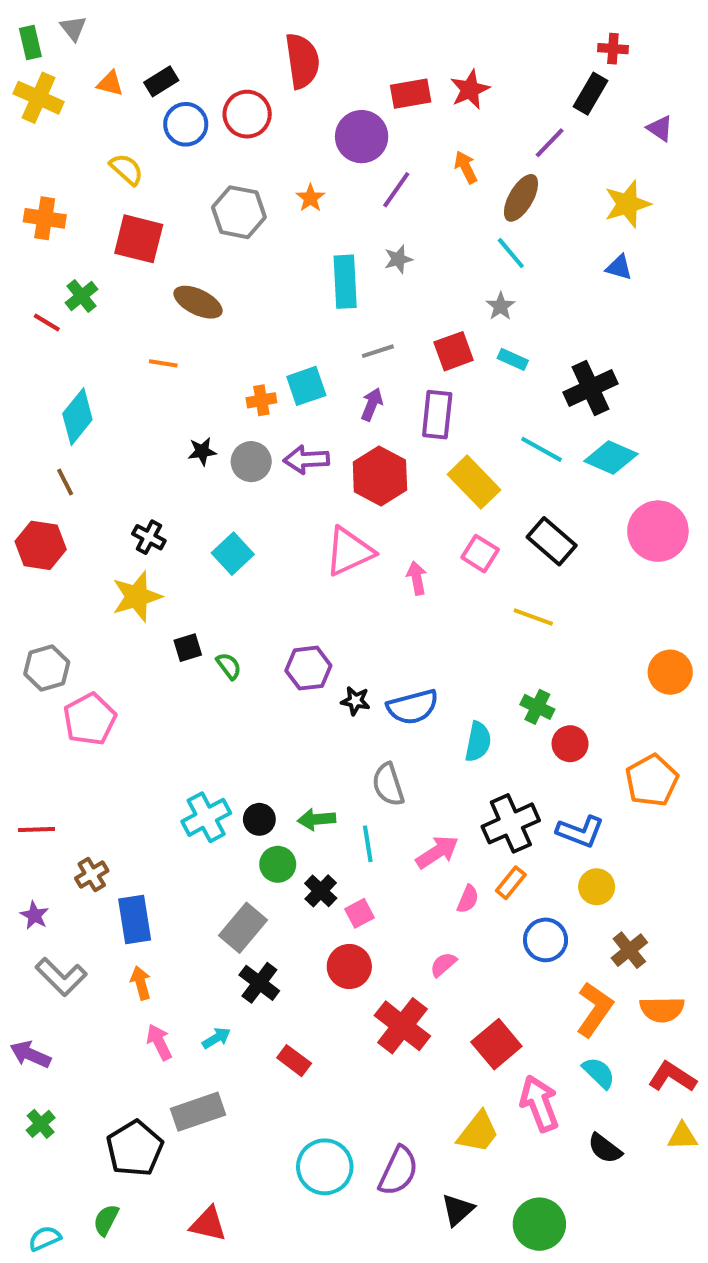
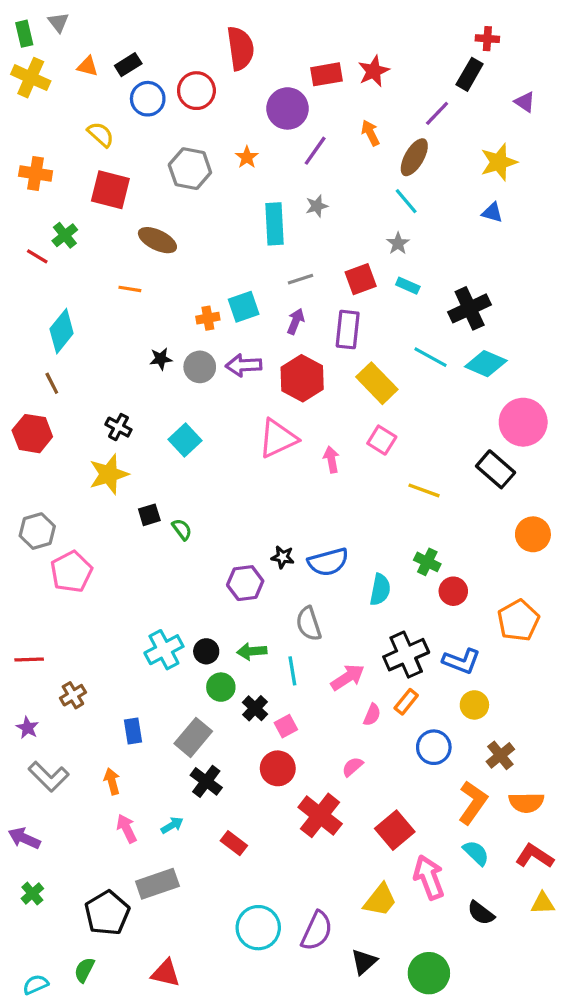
black rectangle: (552, 541) -> (496, 469), moved
purple hexagon: (308, 668) -> (245, 583), moved
blue rectangle: (135, 919) -> (133, 731), moved, size x0.7

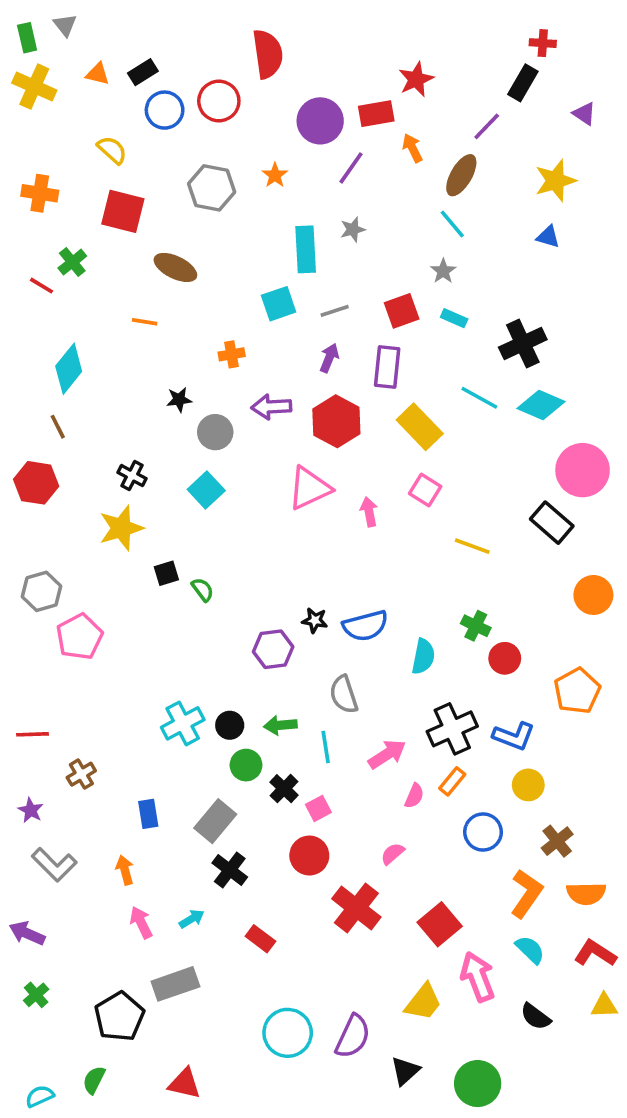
red rectangle: (327, 74) -> (376, 114), moved
cyan square: (244, 307) -> (279, 304), moved
gray circle: (200, 367) -> (215, 432), moved

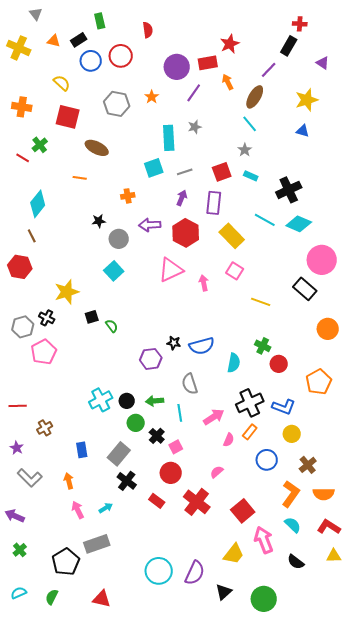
green rectangle: (27, 38) -> (100, 21), moved
red semicircle: (268, 54) -> (148, 30), size x0.6
black cross: (132, 476) -> (47, 318), moved
red rectangle: (260, 939) -> (157, 501), moved
cyan semicircle: (40, 1096) -> (19, 593), moved

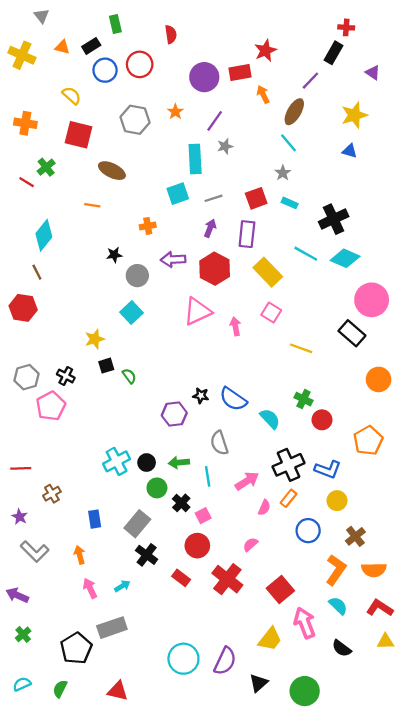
purple line: (194, 93) -> (215, 121), moved
yellow star: (67, 292) -> (95, 339), moved, size x0.7
black cross: (47, 318) -> (66, 376), moved
blue semicircle: (202, 346) -> (233, 399), turned 50
cyan semicircle: (234, 363) -> (270, 419), turned -54

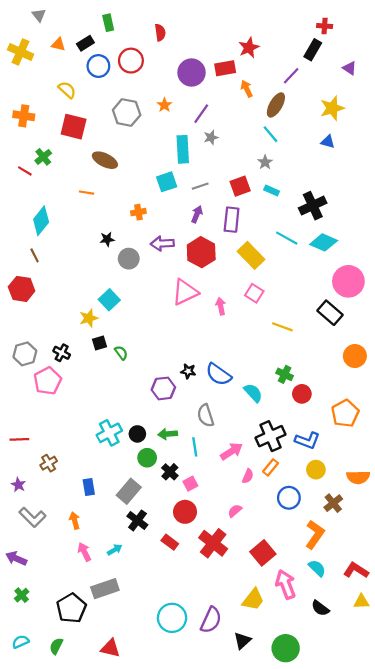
cyan square: (132, 313) -> (109, 300), moved
orange semicircle: (374, 570) -> (358, 477), moved

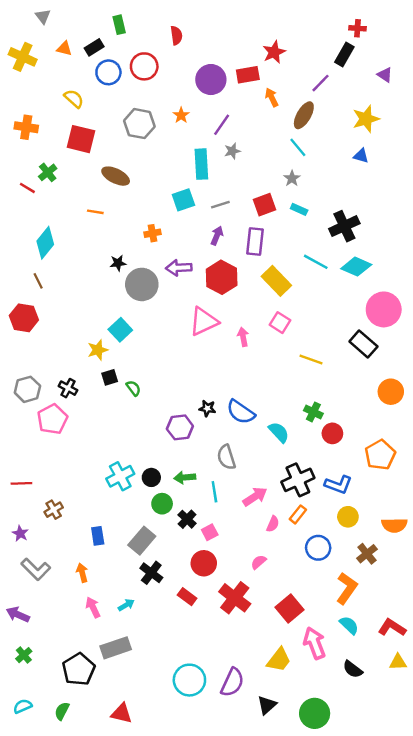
gray circle: (129, 259) -> (142, 284), size x1.4

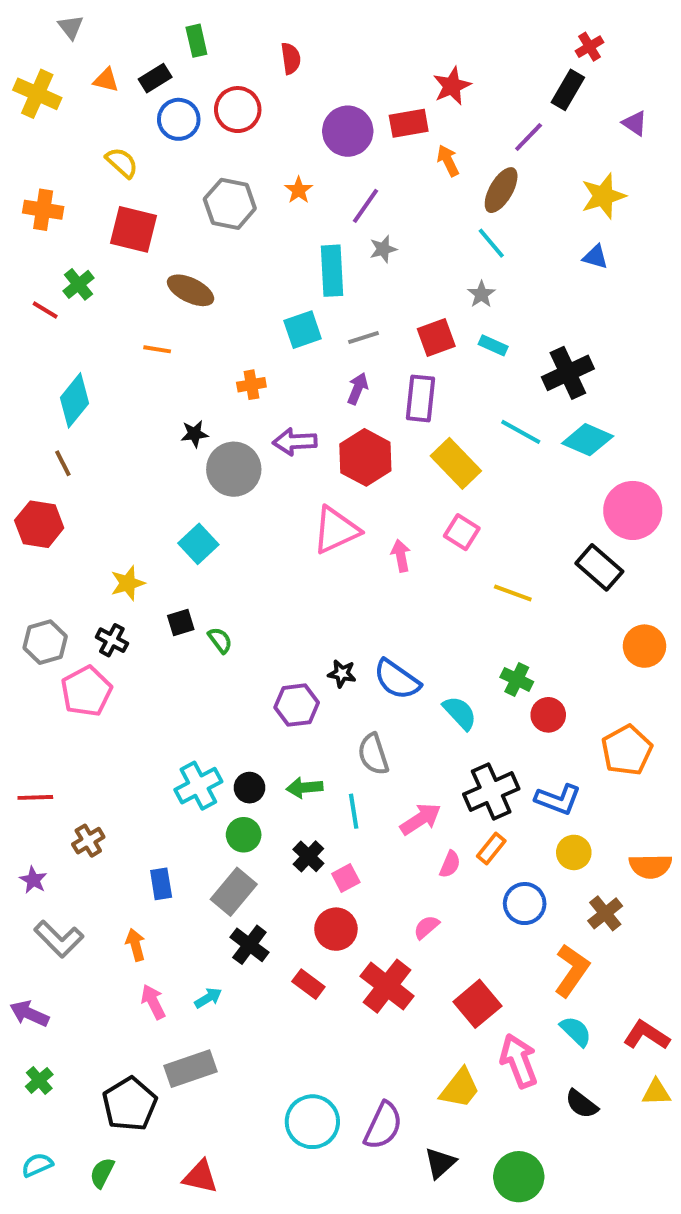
red cross: (357, 28) -> (589, 47), turned -35
yellow star: (98, 350) -> (128, 583), moved
green circle: (162, 504) -> (244, 835), moved

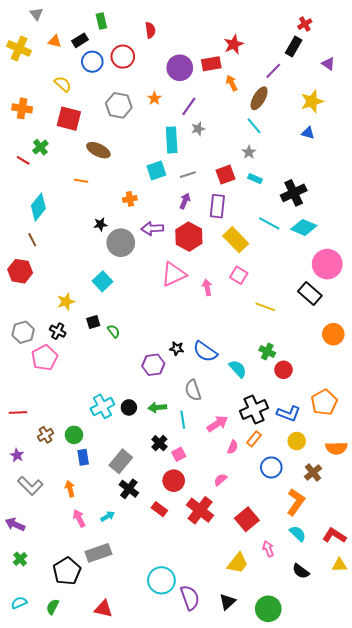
orange pentagon: (627, 750) -> (324, 402), moved
green circle: (244, 835) -> (74, 435), moved
pink arrow: (519, 1061) -> (268, 549), size x0.6
purple semicircle: (383, 1126) -> (190, 598), moved, turned -45

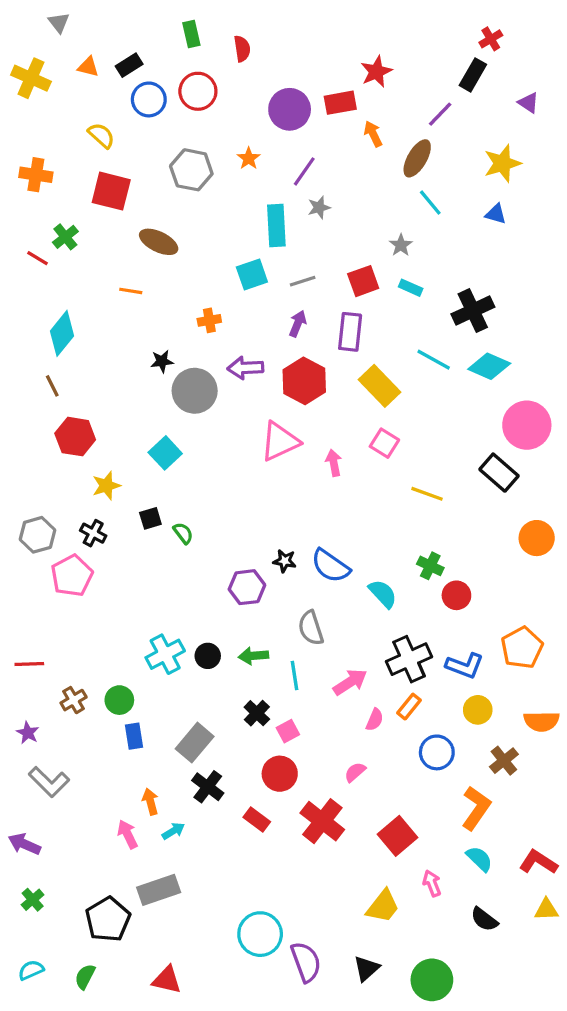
green rectangle: (101, 21) -> (191, 34), moved
cyan line: (254, 126) -> (430, 203), moved
red hexagon: (20, 271) -> (75, 437), moved
orange arrow: (70, 489) -> (150, 802), moved

